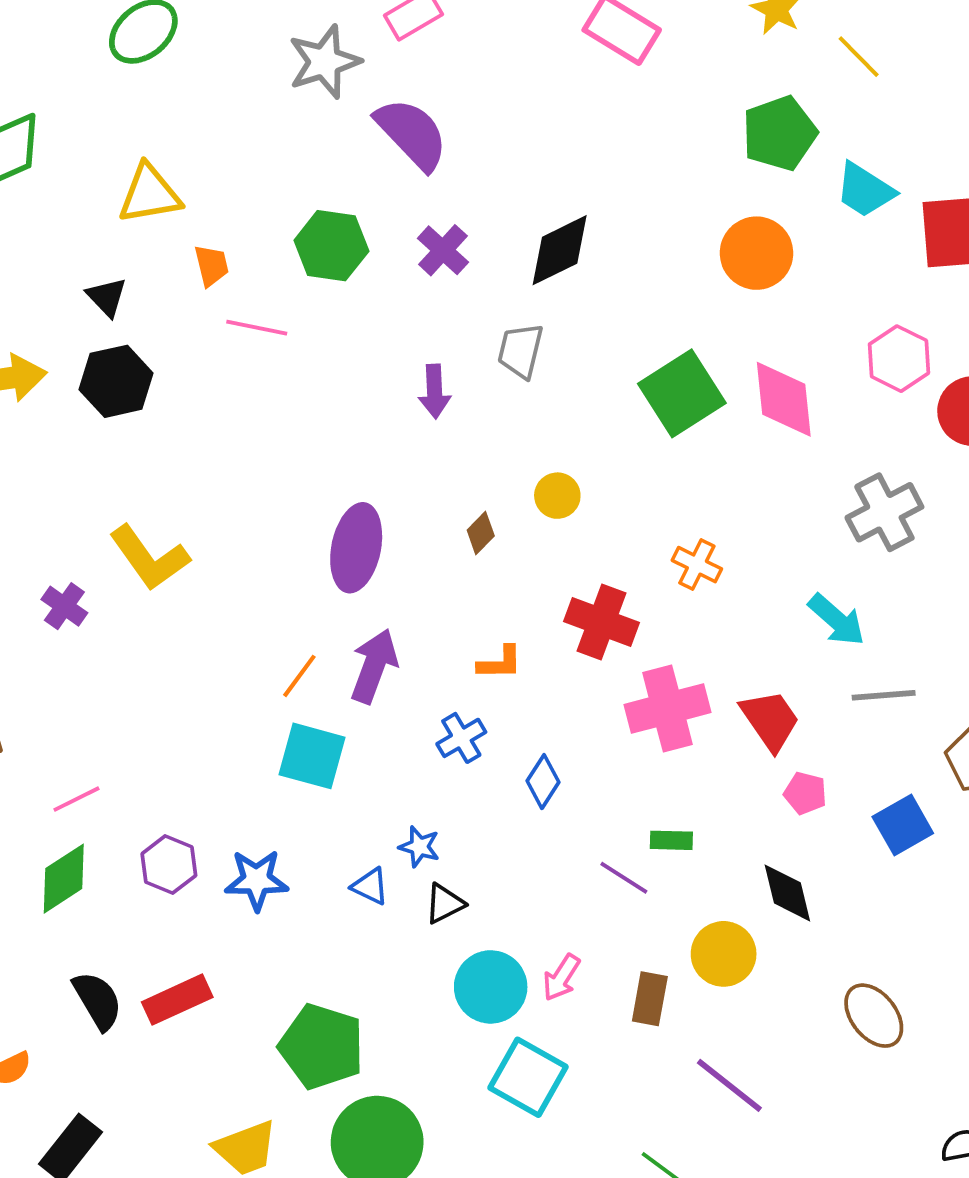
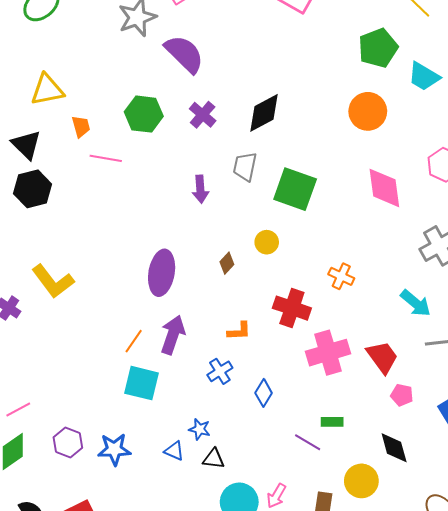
black triangle: (107, 297) -> (26, 145), size x1.4
green square: (682, 393) -> (295, 189), moved, turned -36
black triangle: (445, 904) -> (214, 459), turned 35

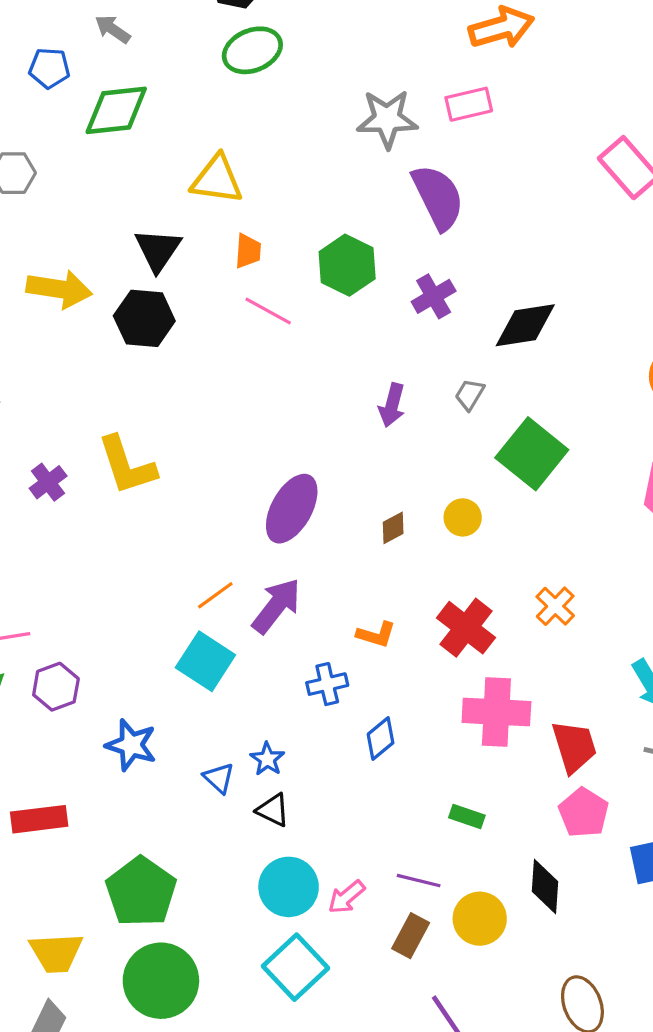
gray trapezoid: (245, 166) -> (470, 395), size x0.7
pink pentagon: (402, 395) -> (584, 813), size x1.4
purple line: (308, 442) -> (419, 881), moved, turned -36
purple hexagon: (68, 443) -> (56, 687), moved

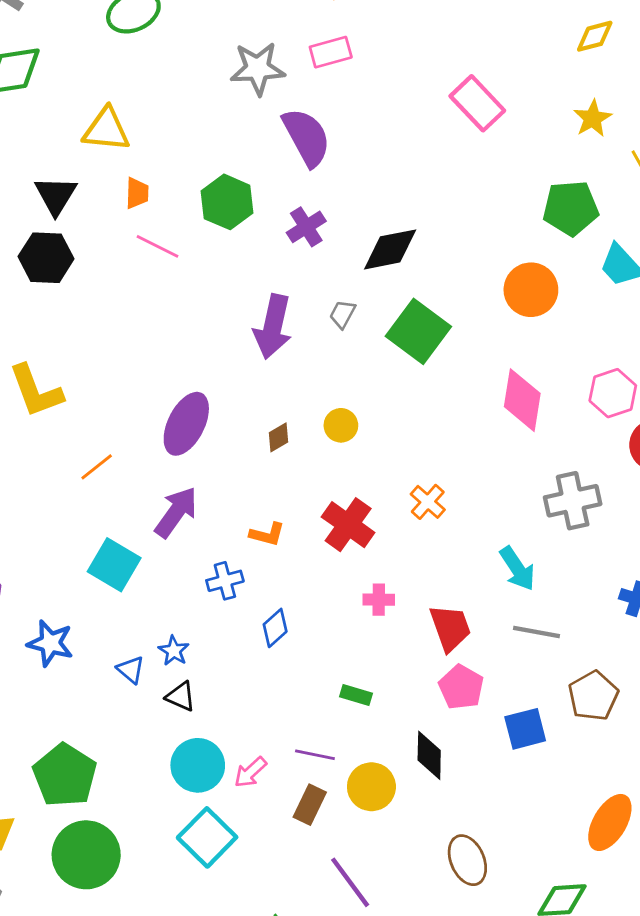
purple arrow: (392, 405) -> (273, 327), size x1.6
green square: (532, 454) -> (418, 331), moved
orange line: (215, 595) -> (97, 467), moved
pink cross: (496, 712) -> (379, 600), size x0.5

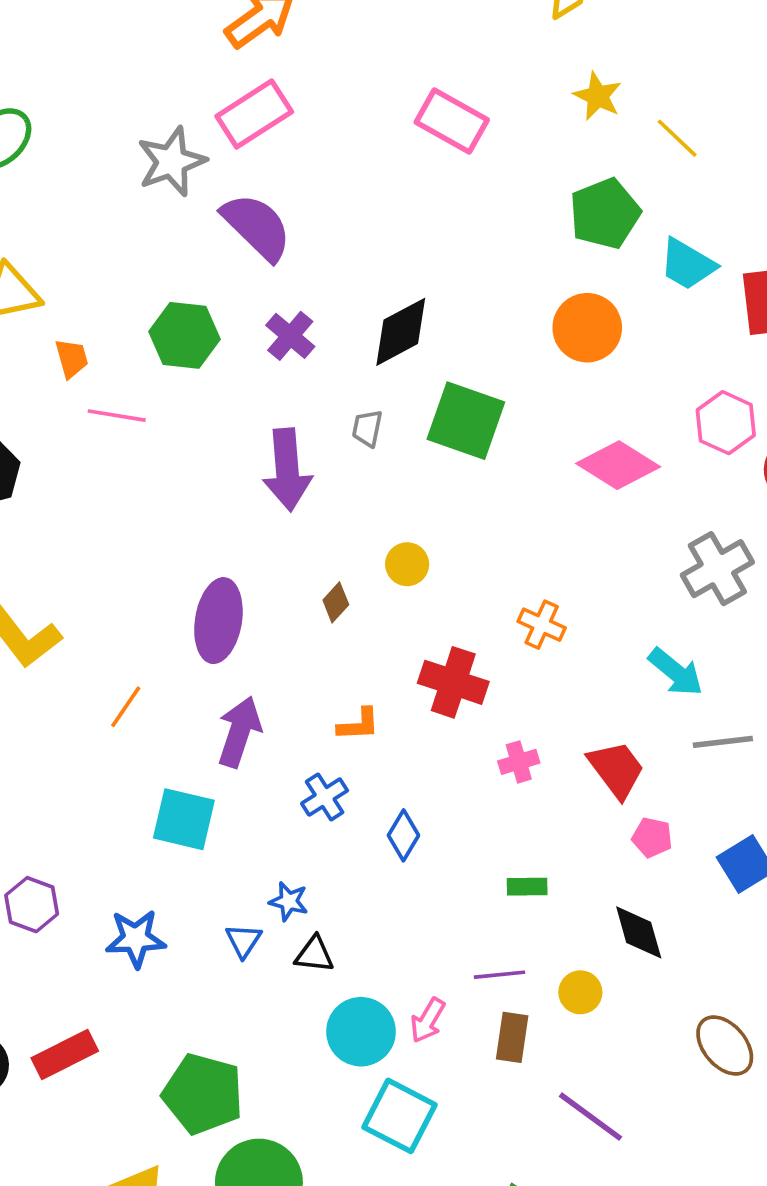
pink rectangle: (331, 52) -> (254, 114), size x1.4
pink diamond: (522, 400) -> (618, 465), turned -50
blue triangle: (131, 670) -> (244, 941), turned 40
pink pentagon: (461, 687) -> (652, 837), size x0.7
yellow circle: (371, 787) -> (580, 992), size x0.7

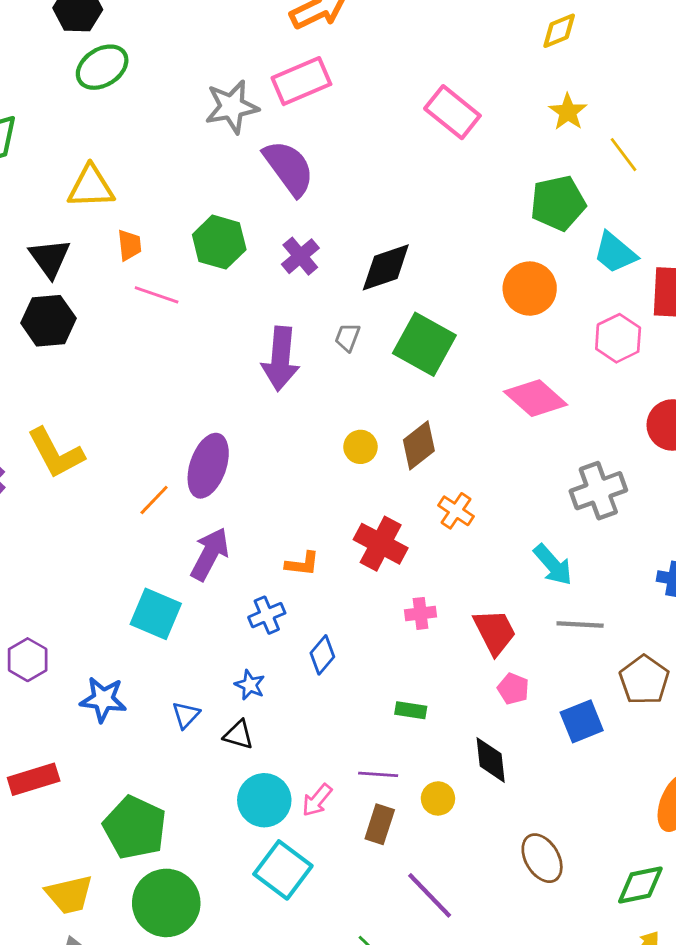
pink hexagon: (726, 423) -> (618, 338), moved
brown diamond: (336, 602) -> (419, 445), moved, size x1.6
orange line: (126, 707) -> (154, 500), moved
blue star: (289, 901) -> (250, 685), moved

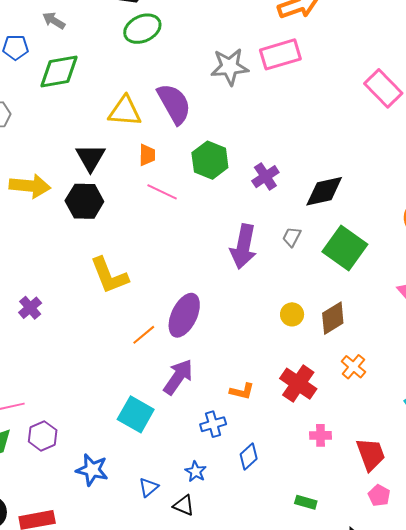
purple semicircle: (289, 168) -> (174, 104), moved
yellow L-shape: (56, 453) -> (109, 275), moved

